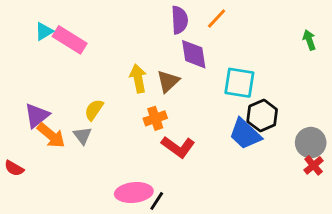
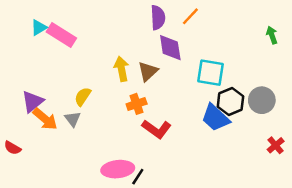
gray circle: (311, 143) -> (262, 100), moved

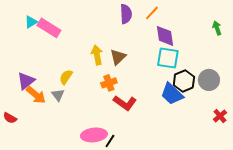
purple diamond: (170, 48) -> (165, 36), moved

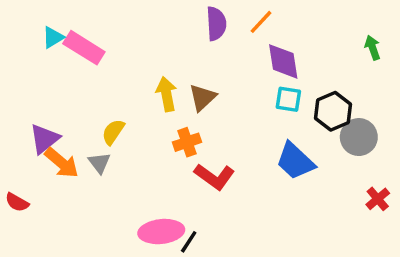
cyan square: (168, 58) -> (288, 99), size x0.7
black hexagon: (184, 81) -> (333, 111), moved

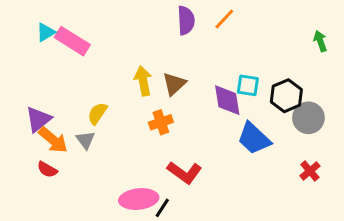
purple diamond: (283, 61) -> (227, 100), moved
red L-shape: (214, 177) -> (184, 172), moved
red cross: (378, 199) -> (310, 171), moved
red semicircle: (17, 202) -> (47, 169), moved

